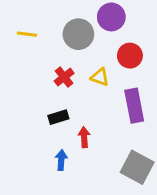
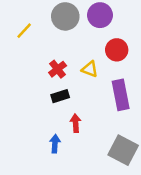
yellow line: (27, 34) -> (24, 31), turned -54
gray circle: (78, 34) -> (65, 16), moved
black rectangle: (58, 117) -> (60, 96), moved

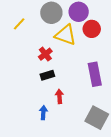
red circle: (117, 50) -> (92, 29), moved
yellow triangle: (90, 69) -> (66, 35), moved, size x1.6

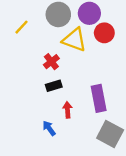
purple rectangle: (95, 74) -> (99, 98), moved
blue arrow: (43, 113) -> (49, 128), turned -40

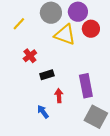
red cross: (51, 62) -> (30, 56), moved

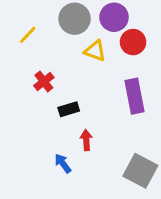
yellow triangle: (65, 35) -> (95, 51), size x0.7
purple rectangle: (86, 86) -> (134, 96), moved

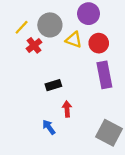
gray circle: (75, 19) -> (50, 25), moved
red circle: (133, 42) -> (99, 43), moved
red cross: (44, 82) -> (34, 45), moved

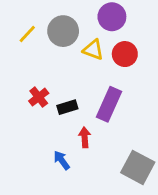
red cross: (34, 45) -> (39, 97), moved
purple rectangle: (104, 75) -> (109, 104), moved, turned 35

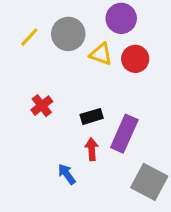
purple rectangle: (109, 104) -> (124, 134), moved
black rectangle: (67, 107) -> (92, 116), moved

